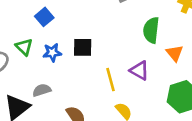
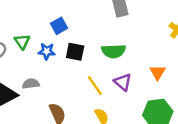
blue square: (44, 17) -> (59, 26), moved
green semicircle: (151, 30) -> (114, 51), moved, turned -110
yellow line: (110, 80) -> (95, 86), turned -30

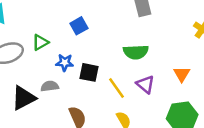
green triangle: (22, 42) -> (40, 42), turned 35
blue star: (47, 51) -> (65, 63), moved
black square: (75, 52) -> (89, 72), moved

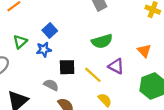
green triangle: (40, 42) -> (20, 42), moved
blue star: (65, 63) -> (44, 50), moved
gray semicircle: (50, 86) -> (51, 85), moved, turned 48

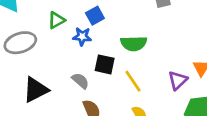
green semicircle: (102, 41) -> (134, 43), moved
purple triangle: (116, 66) -> (178, 80), moved, turned 35

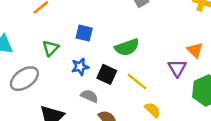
blue square: (95, 16) -> (84, 33), turned -30
blue star: (82, 36) -> (80, 67), moved
black square: (105, 64) -> (107, 74), turned 30

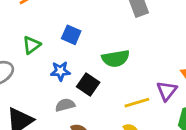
yellow line: (137, 82) -> (137, 103), moved, turned -65
gray semicircle: (89, 96) -> (65, 105), turned -48

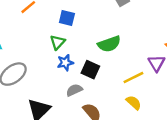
blue square: (71, 35) -> (67, 18), moved
green triangle: (32, 45) -> (57, 42), moved

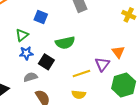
blue square: (67, 18) -> (41, 17), moved
yellow semicircle: (134, 103) -> (79, 95), turned 136

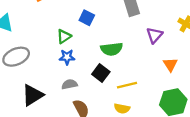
black square: (46, 62) -> (101, 73), moved
purple triangle: (102, 64) -> (154, 35), moved

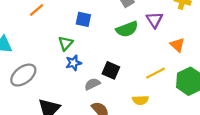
green semicircle: (112, 49) -> (127, 29), moved
gray semicircle: (69, 84) -> (92, 84), moved
yellow line: (127, 85) -> (156, 73), moved

